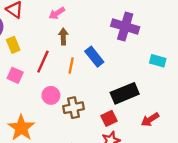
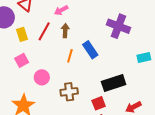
cyan rectangle: (158, 61) -> (144, 58), turned -32
red line: (43, 62) -> (44, 31), moved
pink square: (15, 75) -> (22, 60), turned 32
pink circle: (51, 95) -> (42, 77), moved

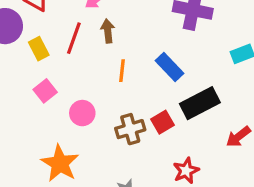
blue rectangle: (90, 50) -> (169, 67), moved
red square: (99, 103) -> (162, 122), moved

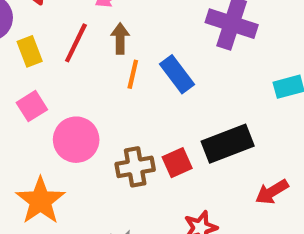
blue rectangle: (169, 67) -> (177, 74), moved
orange line: (122, 71) -> (133, 74), moved
pink circle: (82, 113) -> (76, 140), size x1.4

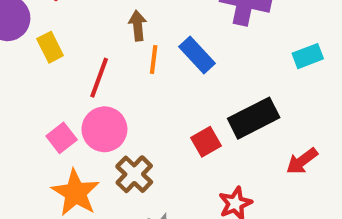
red line: (76, 43) -> (99, 78), moved
pink square: (32, 106) -> (62, 138), moved
brown cross: (135, 167) -> (134, 174), moved, turned -30

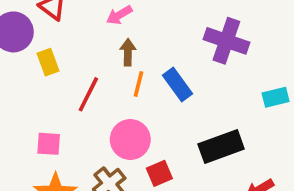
pink circle: (104, 129) -> (130, 139), moved
pink square: (62, 138) -> (49, 144), turned 35
red square: (206, 142) -> (159, 173), moved

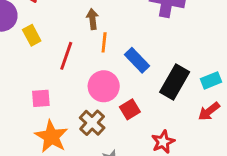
blue rectangle: (178, 85) -> (137, 60), moved
cyan rectangle: (276, 97) -> (211, 80), moved
black rectangle: (221, 146) -> (175, 82), turned -32

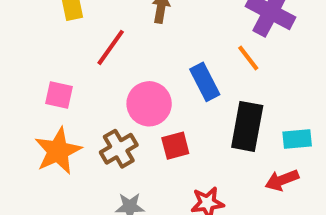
orange line: (104, 42) -> (248, 58), moved, turned -60
black rectangle: (175, 82) -> (247, 126), turned -36

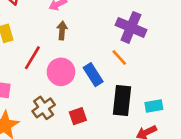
pink circle: (149, 104) -> (61, 72), moved
brown cross: (119, 149) -> (44, 108), moved

